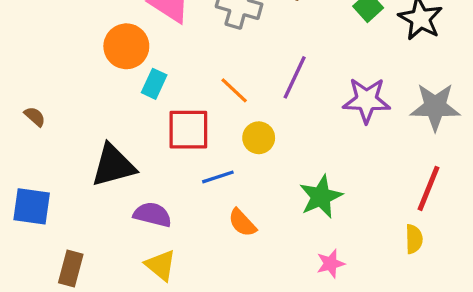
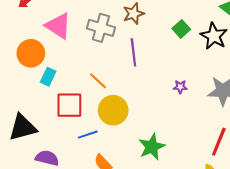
purple line: (295, 77) -> (133, 52), moved, turned -32
purple star: (367, 100) -> (180, 87), size x0.5
yellow circle: (259, 138) -> (113, 110), size x1.5

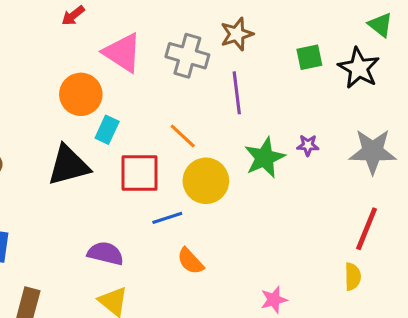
green square: (181, 29) -> (309, 57), turned 30
black triangle: (23, 127) -> (68, 165), moved
green star: (152, 147) -> (265, 158), moved

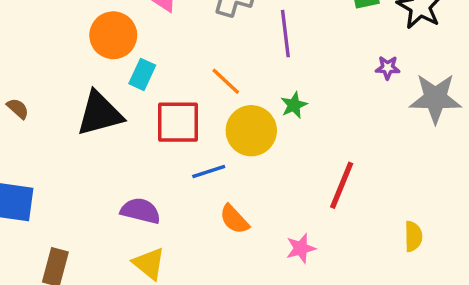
purple star: (308, 145) -> (388, 68), moved
green star: (265, 158) -> (294, 105), moved, size x0.6
red line: (367, 229) -> (342, 185), moved
pink star: (274, 300) -> (301, 248), moved

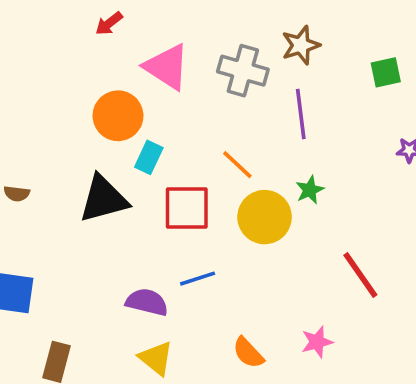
brown semicircle: (18, 109) -> (17, 194), turned 145
blue line: (209, 172) -> (198, 279), moved
red line: (342, 185) -> (360, 275), turned -57
orange semicircle: (234, 219) -> (248, 353), moved

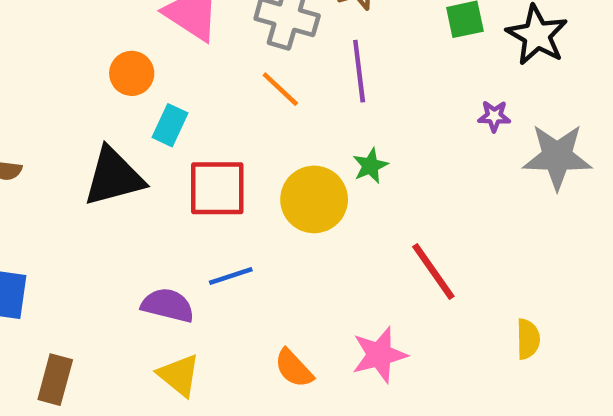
orange circle: (118, 116) -> (132, 73), size x0.7
orange line: (237, 165) -> (280, 89), moved
pink star: (317, 342) -> (379, 355), size x1.4

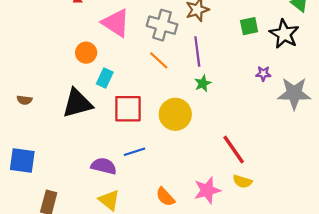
green star: (370, 166) -> (203, 83), moved
yellow semicircle: (528, 339) -> (242, 181), moved, turned 108

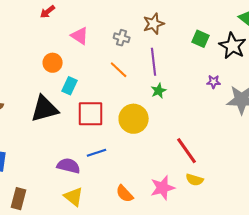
pink triangle: (116, 23) -> (80, 36), size x0.7
gray cross: (162, 25) -> (122, 38), size x0.6
green square: (249, 26) -> (201, 39), turned 36

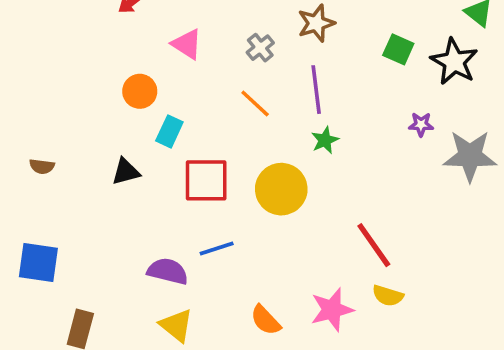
gray cross: (122, 38) -> (260, 48), turned 35
black triangle: (45, 109) -> (126, 172), size x0.6

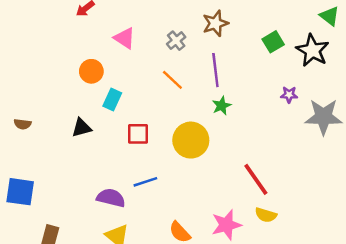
green square: (398, 49) -> (273, 42), turned 35
red square: (206, 180) -> (138, 134), size x0.7

